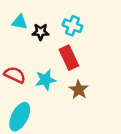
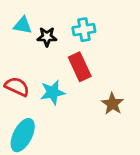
cyan cross: (73, 26) -> (84, 30), turned -30
brown star: (79, 90) -> (112, 104), moved

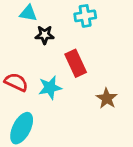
cyan triangle: (23, 25) -> (28, 13), moved
cyan cross: (84, 30) -> (85, 16), moved

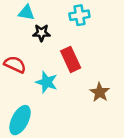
red semicircle: (16, 82) -> (15, 64), moved
cyan star: (50, 88) -> (47, 82), turned 30

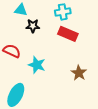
red rectangle: (71, 59) -> (68, 34), moved, turned -42

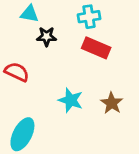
cyan star: (37, 65) -> (71, 100), moved

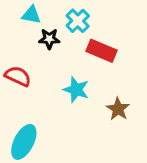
cyan cross: (89, 17) -> (78, 21), moved, turned -35
cyan star: (71, 100) -> (76, 90), moved

